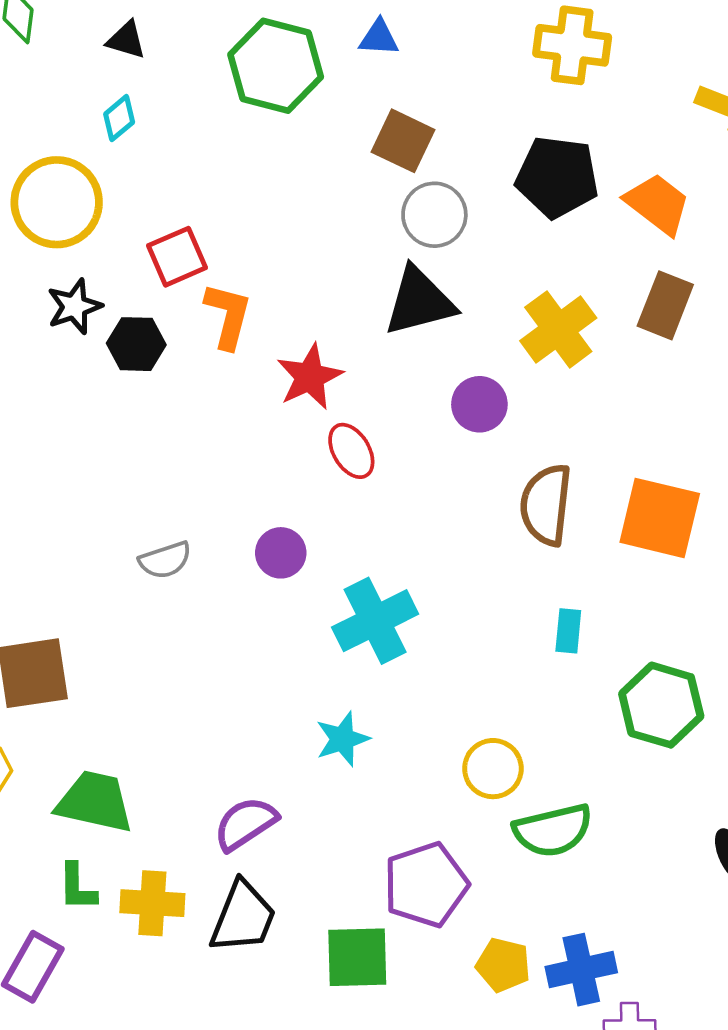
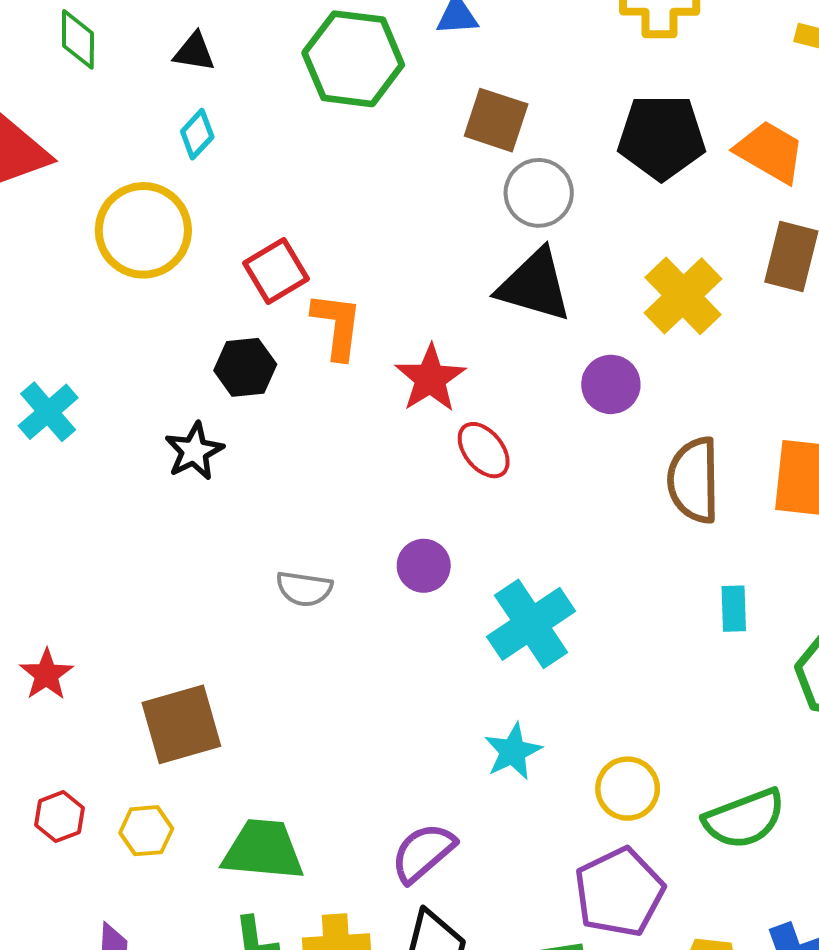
black triangle: (419, 301) -> (535, 285), turned 38
black star: (74, 307) -> (194, 451), moved
gray semicircle: (165, 560) -> (304, 589), turned 34
yellow circle: (493, 769) -> (628, 789), moved

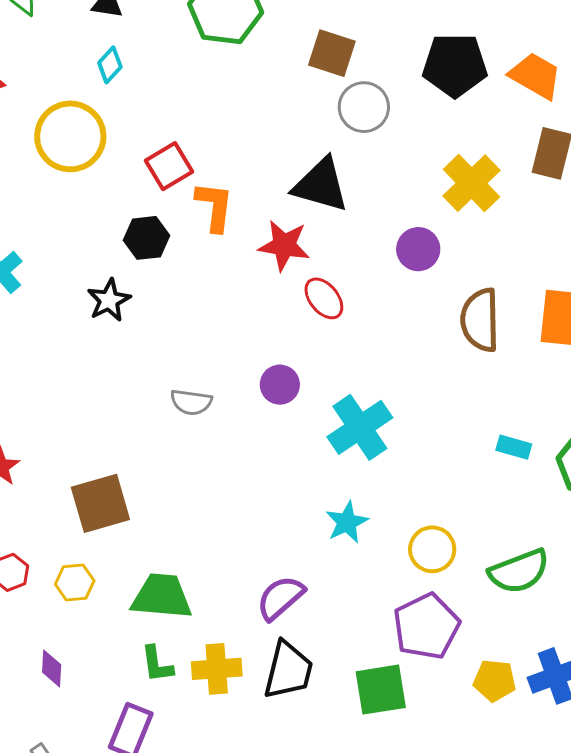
black triangle: (535, 285) -> (321, 185), moved
red star: (430, 378) -> (284, 245), turned -30
cyan rectangle: (734, 609) -> (514, 447), moved, turned -72

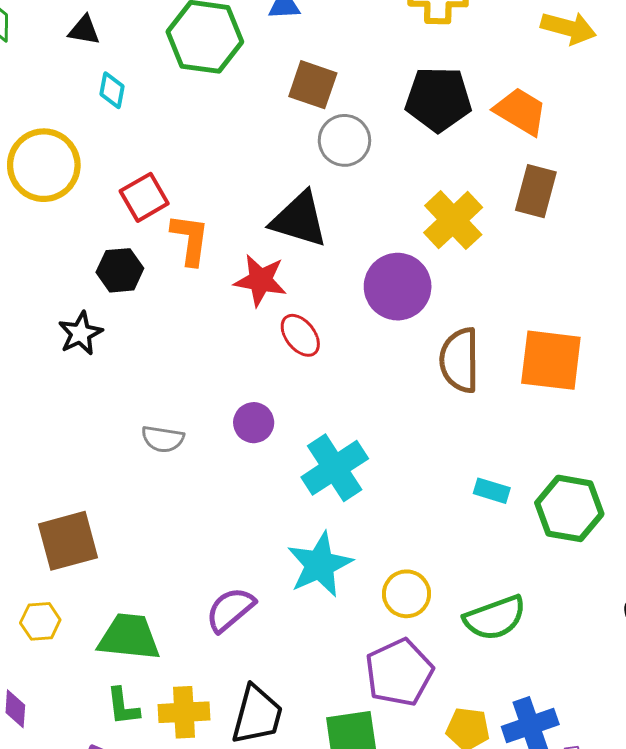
cyan diamond: (110, 65) -> (112, 90), moved, turned -33
purple circle: (418, 249) -> (398, 287), size x1.5
cyan star: (347, 522) -> (320, 565), size x1.5
purple semicircle: (280, 598) -> (230, 610), moved

